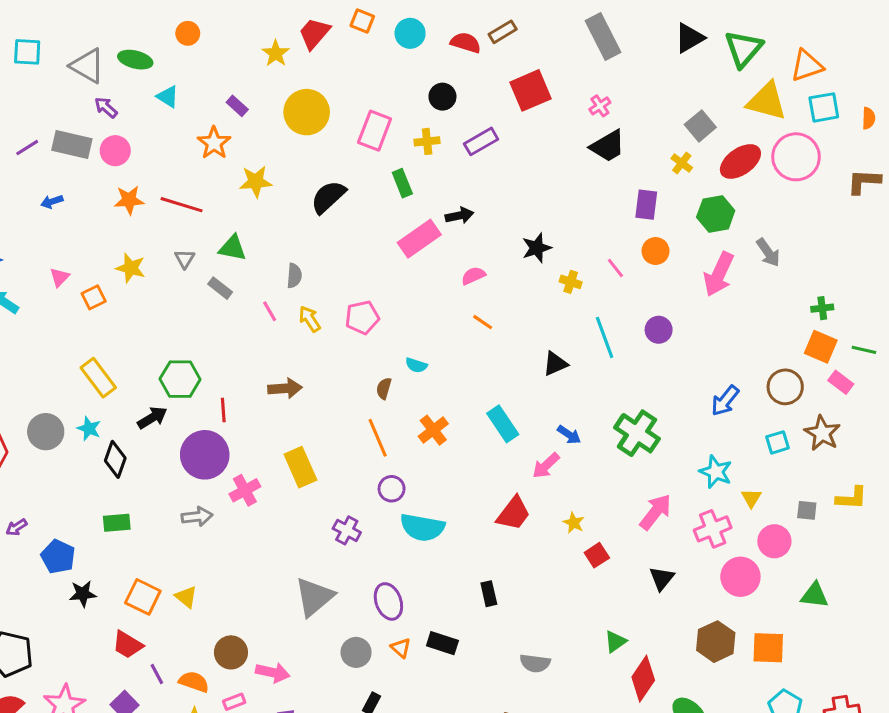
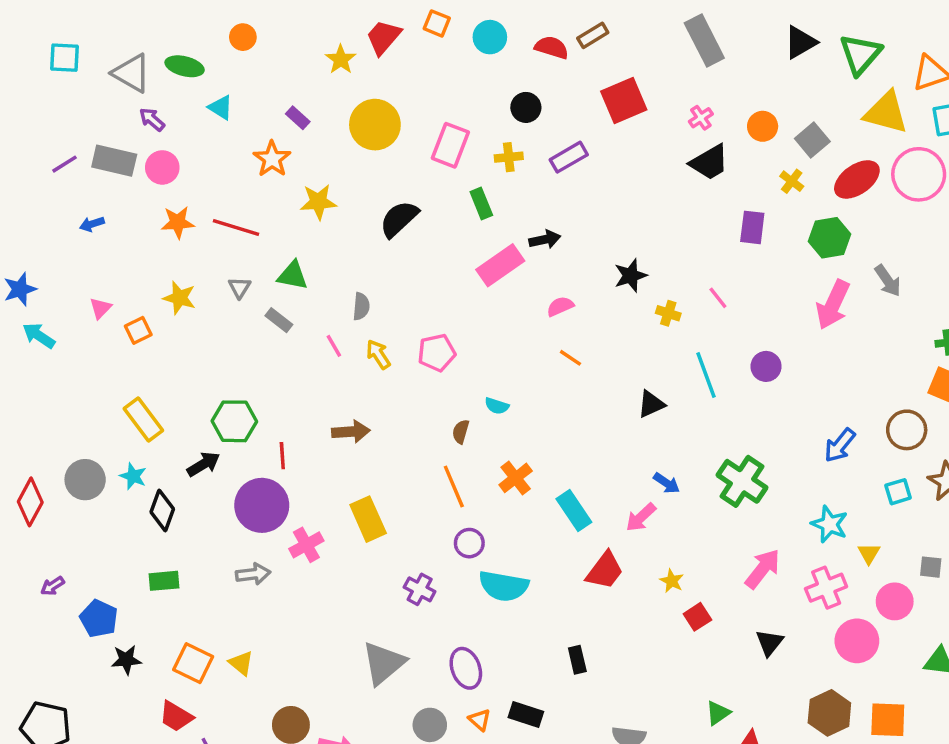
orange circle: (656, 251) -> (763, 126), moved
cyan rectangle: (503, 424) -> (574, 511), moved

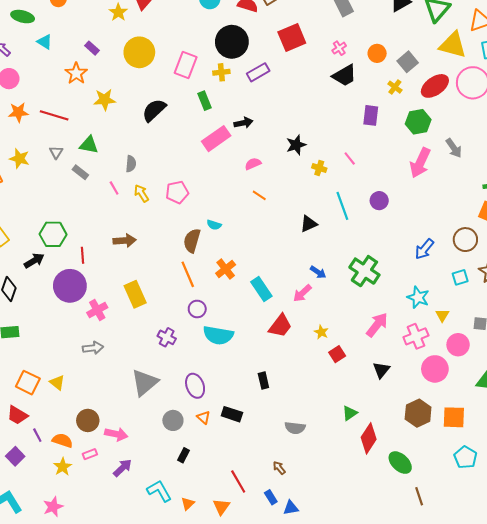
black circle: (526, 107) -> (232, 42), size x1.8
brown semicircle: (461, 432) -> (192, 241), size x1.6
gray arrow: (253, 574) -> (93, 348), moved

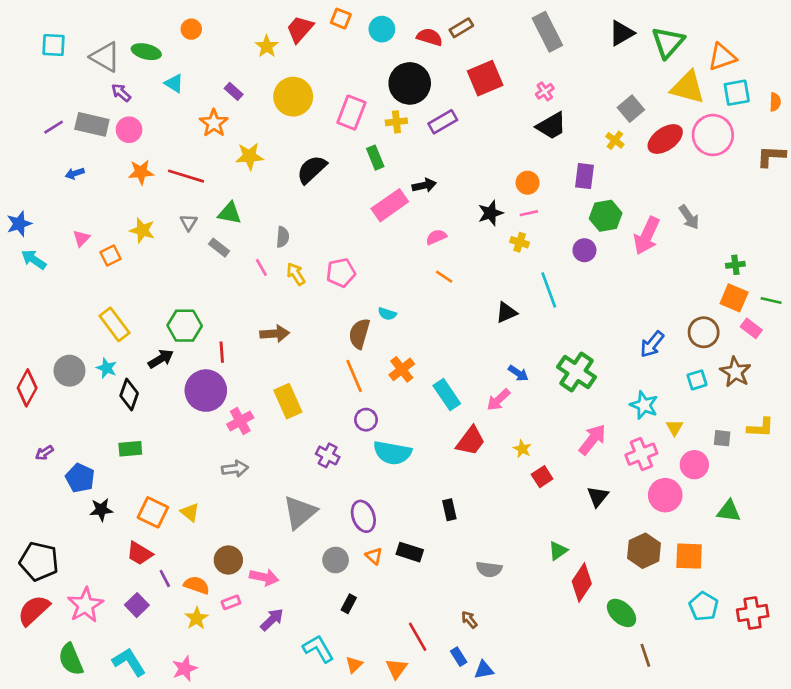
orange circle: (377, 53) -> (528, 183), moved
green hexagon: (418, 122) -> (606, 216), moved
pink line: (350, 159) -> (529, 213), moved, turned -64
purple circle: (379, 201) -> (584, 250), moved

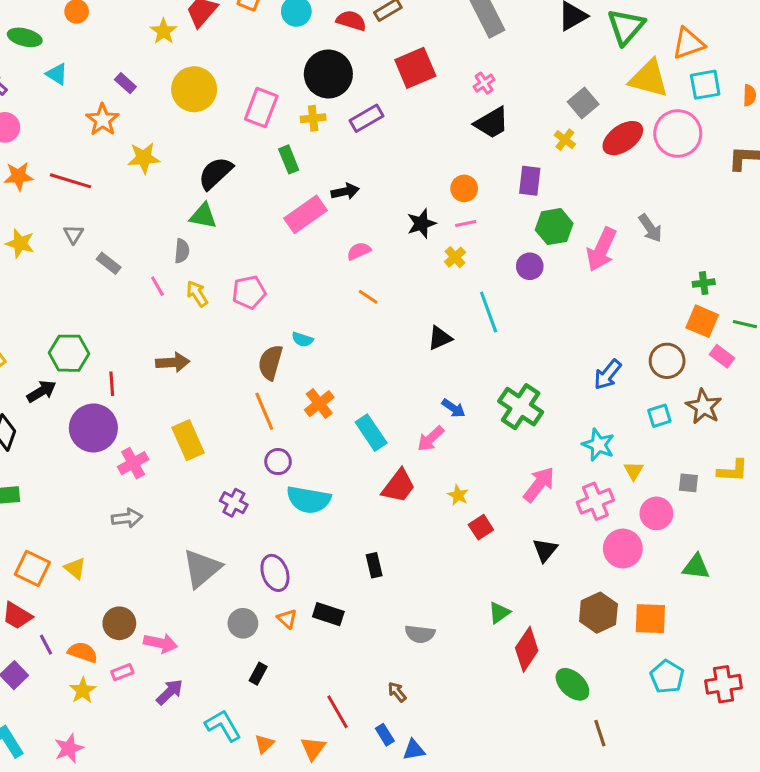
green triangle: (230, 213) -> (203, 216), moved
yellow cross: (520, 242) -> (455, 257), turned 30

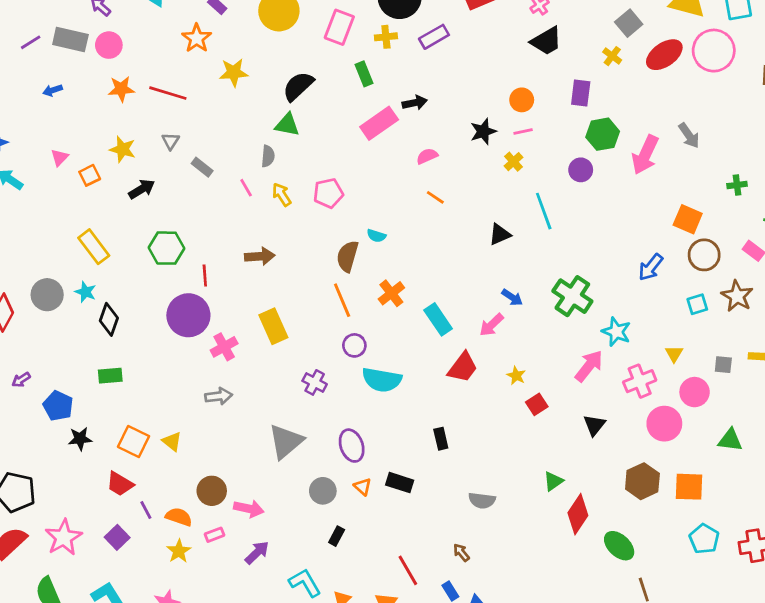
orange square: (702, 321) -> (688, 219), moved
black arrow: (42, 391) -> (142, 189), moved
cyan star: (598, 445) -> (616, 332), moved

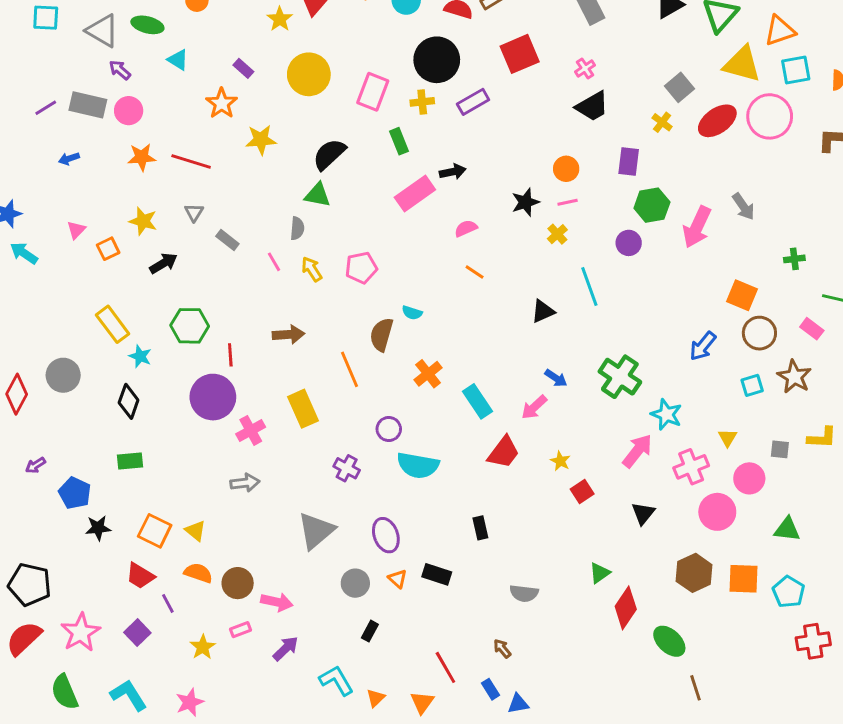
cyan star: (86, 292) -> (140, 356), moved
orange line: (342, 300) -> (350, 369), moved
orange semicircle: (179, 517) -> (198, 573), moved
cyan pentagon: (704, 539) -> (789, 592), moved

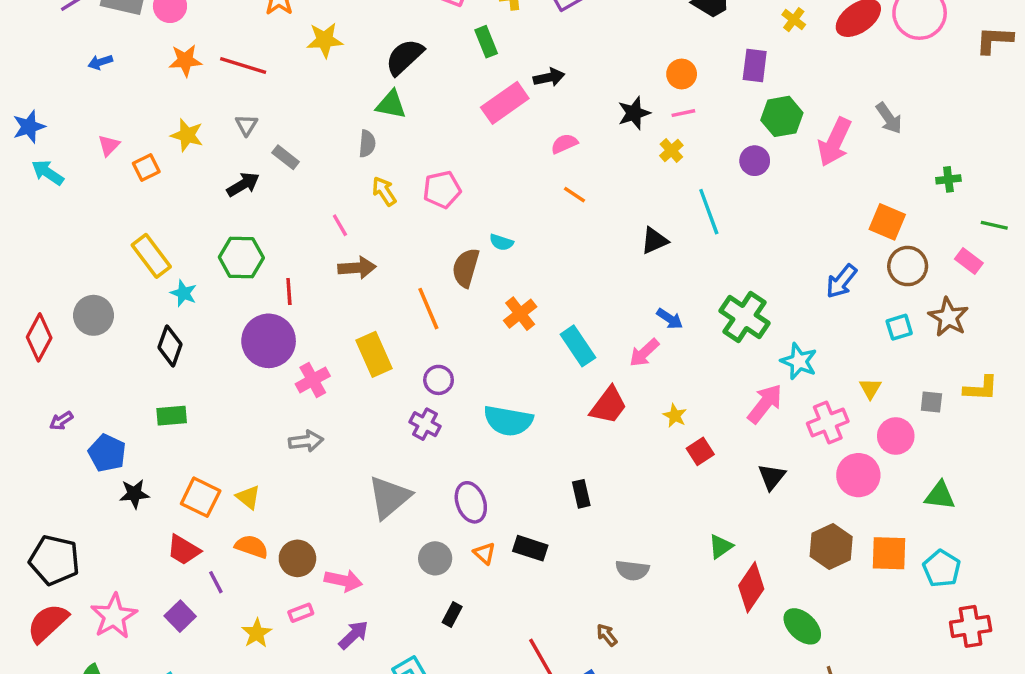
pink line: (274, 262) -> (340, 225), moved
black arrow: (163, 263) -> (243, 184), moved
purple circle: (389, 429) -> (439, 380), moved

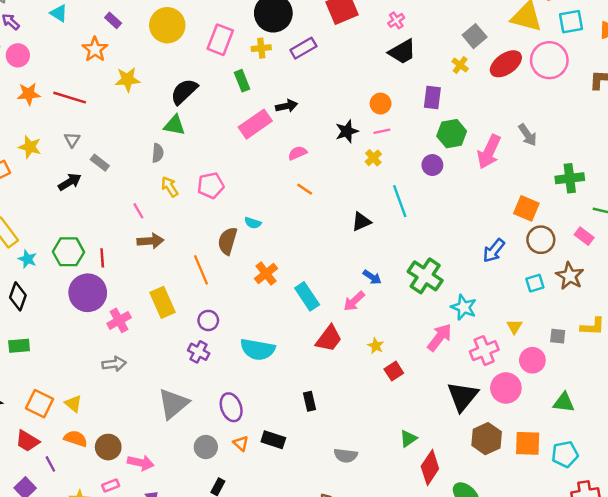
green cross: (948, 179) -> (570, 178), size x1.6
green hexagon: (241, 258) -> (68, 252), moved
black triangle: (772, 477) -> (463, 396), moved, size x1.6
cyan pentagon: (942, 569) -> (565, 454), turned 30

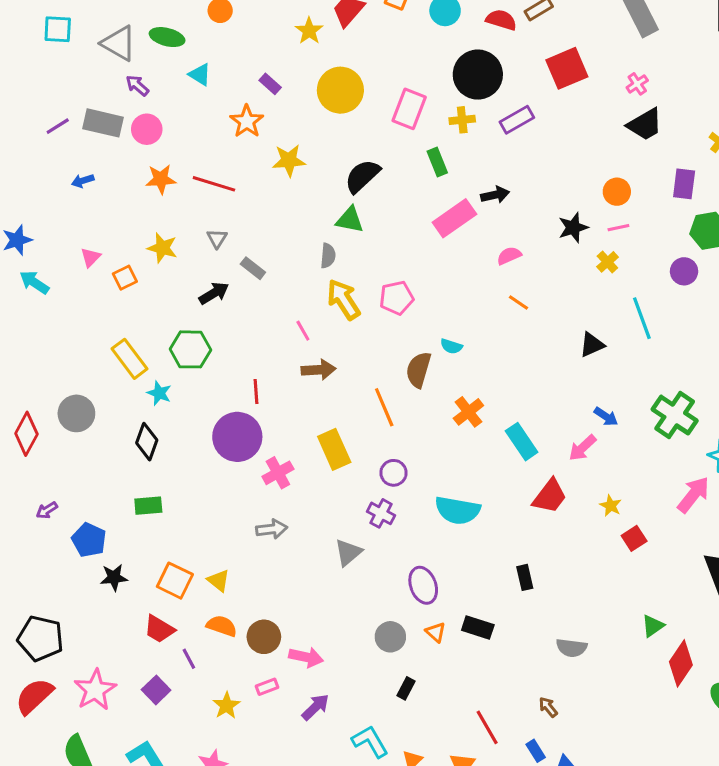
yellow arrow: (170, 187) -> (344, 299), size x1.5
green hexagon: (68, 252) -> (190, 349), moved
gray triangle: (173, 404) -> (348, 552), moved, size x0.7

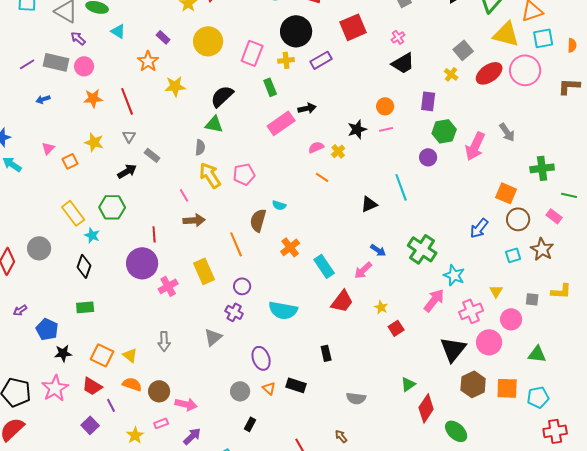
red line: (214, 184) -> (127, 101), turned 52
yellow cross: (607, 262) -> (338, 151), moved
gray arrow: (272, 529) -> (164, 341), moved, turned 96
pink star: (95, 690) -> (55, 388), moved

